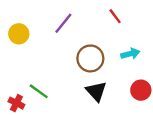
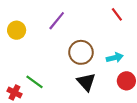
red line: (115, 16) -> (117, 14), moved
cyan arrow: (130, 54) -> (115, 58), moved

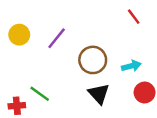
purple line: (57, 21) -> (57, 38), moved
red cross: (14, 92) -> (17, 106), turned -32

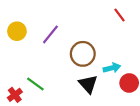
cyan arrow: (131, 66) -> (112, 68), moved
red cross: (17, 106) -> (15, 95), turned -32

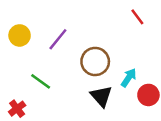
cyan arrow: (112, 68) -> (129, 78), turned -42
green line: (35, 84) -> (41, 81), moved

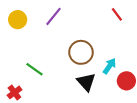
yellow circle: (20, 35) -> (18, 20), moved
purple line: (58, 39) -> (54, 16), moved

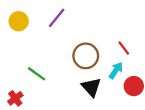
red line: (117, 14) -> (124, 48), moved

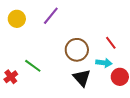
cyan arrow: (116, 70) -> (104, 63), turned 63
red cross: (15, 98) -> (11, 77), moved

